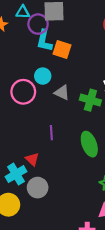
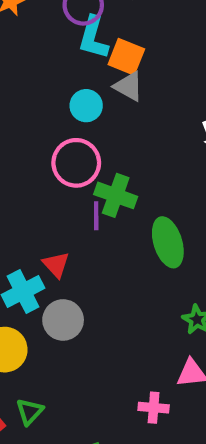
pink circle: (23, 92) -> (76, 163), moved
gray triangle: (62, 93) -> (129, 86), moved
green cross: (90, 100) -> (116, 195), moved

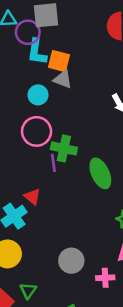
gray circle: (63, 320) -> (71, 261), moved

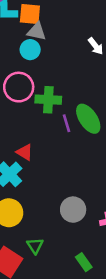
cyan circle: (38, 95) -> (30, 50), moved
purple line: (53, 163) -> (66, 123), moved

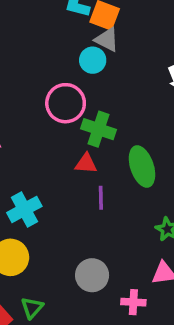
purple line: (66, 123) -> (101, 198), moved
red triangle: (25, 152) -> (86, 164), moved, turned -42

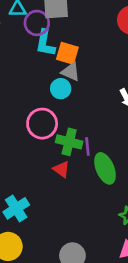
red triangle: (86, 164) -> (61, 169), turned 36
purple line: (101, 198) -> (87, 147), moved

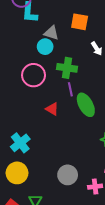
orange square: (67, 53) -> (80, 22), moved
green cross: (69, 142) -> (67, 68), moved

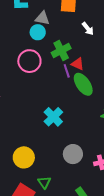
green cross: (67, 68) -> (61, 51), turned -30
red triangle: (52, 109) -> (78, 64), moved
cyan cross: (20, 143) -> (53, 117), moved

